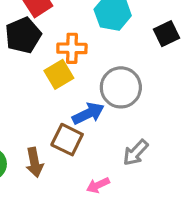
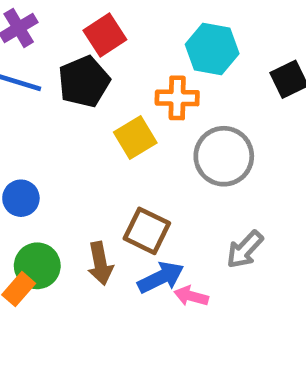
orange cross: (72, 48) -> (177, 98), moved
blue arrow: (88, 113) -> (161, 277), moved
pink arrow: (98, 185) -> (191, 296), turned 40

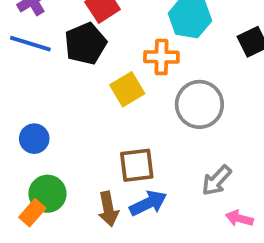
brown square: (147, 231) -> (137, 165), turned -33
brown arrow: (100, 263) -> (108, 209), moved
pink arrow: (191, 296) -> (239, 218), moved

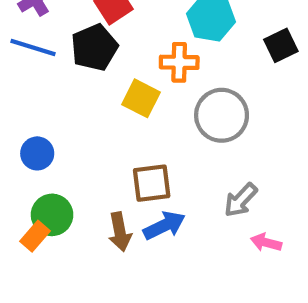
yellow square: (127, 89) -> (141, 98), turned -32

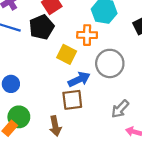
blue arrow: (164, 225) -> (79, 79), moved

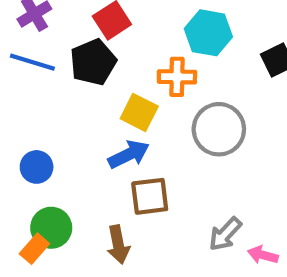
blue arrow: (79, 79) -> (129, 154), moved
gray arrow: (120, 109) -> (225, 234), moved

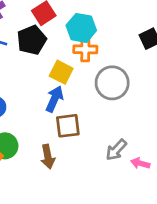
cyan hexagon: (208, 33) -> (81, 28), moved
blue arrow: (129, 154) -> (54, 99), turned -40

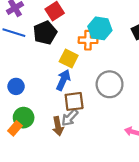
cyan hexagon: (81, 28) -> (100, 28), moved
gray circle: (112, 83) -> (110, 84), moved
gray arrow: (116, 150) -> (70, 118), moved

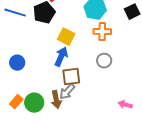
orange cross: (88, 40) -> (102, 32), moved
gray circle: (110, 84) -> (104, 61), size x0.6
green circle: (24, 118) -> (34, 103), moved

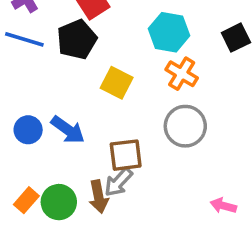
orange cross: (102, 32) -> (182, 74), turned 30
blue arrow: (61, 57) -> (68, 130), moved, turned 102
gray circle: (104, 61) -> (185, 126), size x1.5

